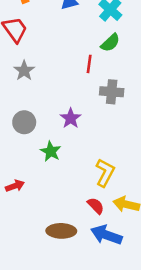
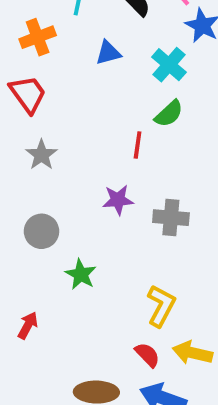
gray cross: (112, 92) -> (171, 218), moved
purple star: (71, 118) -> (118, 200), moved, turned 30
red arrow: (15, 186) -> (28, 325), turned -42

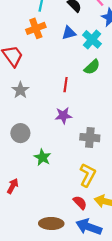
orange cross: (38, 37) -> (36, 28), moved
blue triangle: (108, 53) -> (69, 33), moved
red line: (138, 145) -> (66, 85), moved
gray cross: (171, 218) -> (90, 138), moved

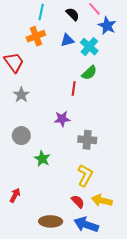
red line: (66, 85) -> (74, 88), moved
red arrow: (13, 186) -> (15, 195), moved

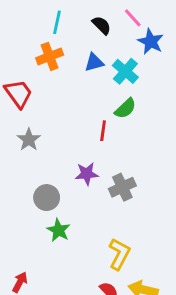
gray circle: (21, 136) -> (47, 198), moved
gray cross: (87, 140) -> (122, 187), moved, turned -30

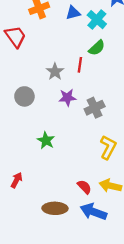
gray star: (29, 140) -> (55, 72), moved
gray circle: (47, 198) -> (24, 96), moved
yellow L-shape: (119, 254) -> (108, 147), moved

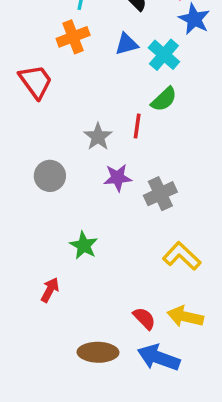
yellow L-shape: (108, 147) -> (182, 256), turned -75
red arrow: (17, 180) -> (50, 290), moved

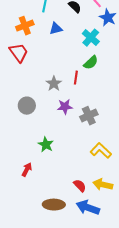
orange cross: (73, 37) -> (25, 26), moved
blue triangle: (126, 44) -> (56, 29), moved

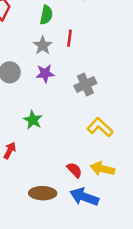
green semicircle: (91, 63) -> (46, 15), moved, turned -35
purple star: (65, 107) -> (45, 74), moved

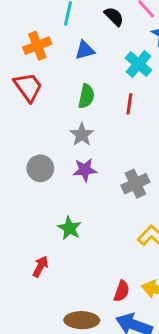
red line: (70, 38) -> (129, 104), moved
red semicircle: (74, 170) -> (122, 291), turned 63

